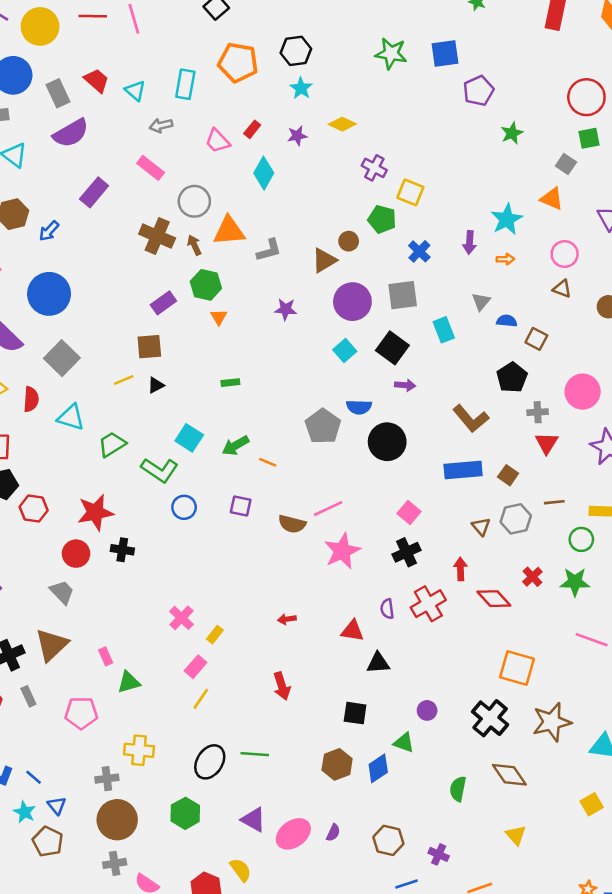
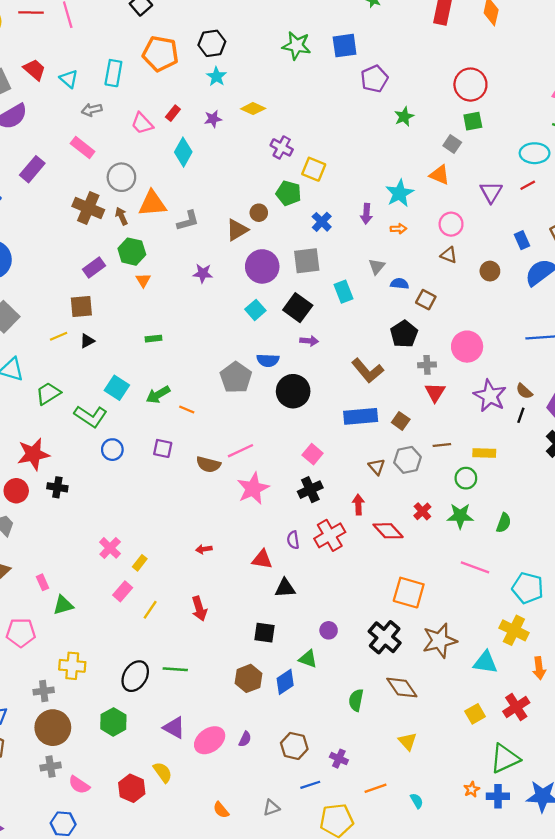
yellow line: (201, 699) -> (150, 610), moved

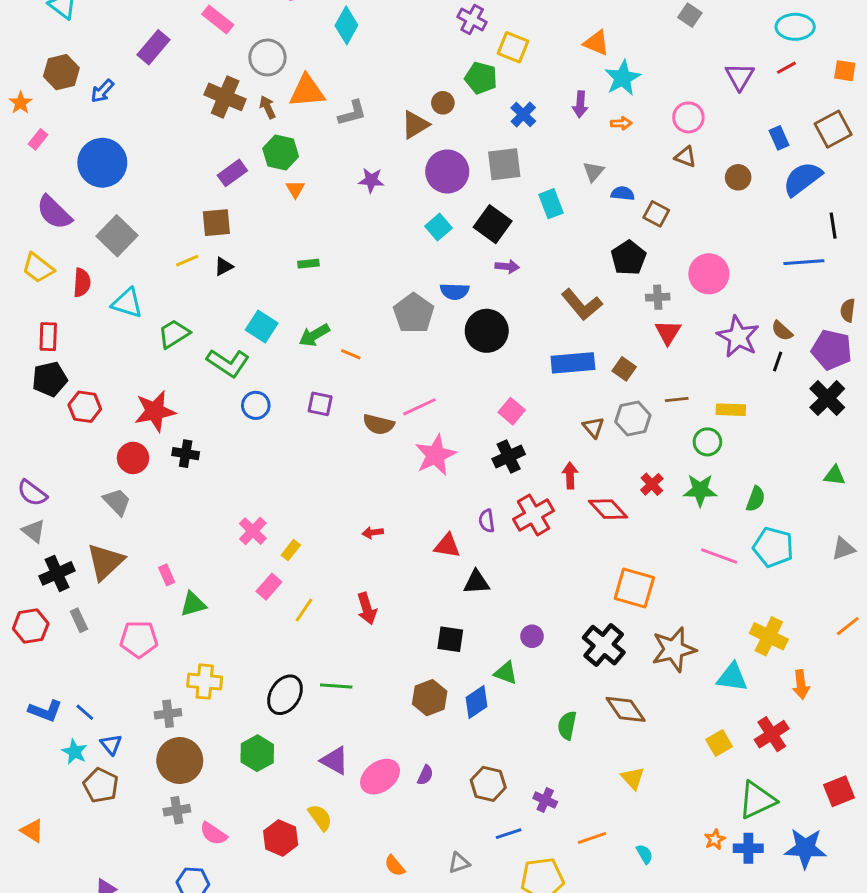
orange triangle: (440, 175) -> (596, 43), moved
cyan pentagon: (528, 588) -> (773, 547), moved

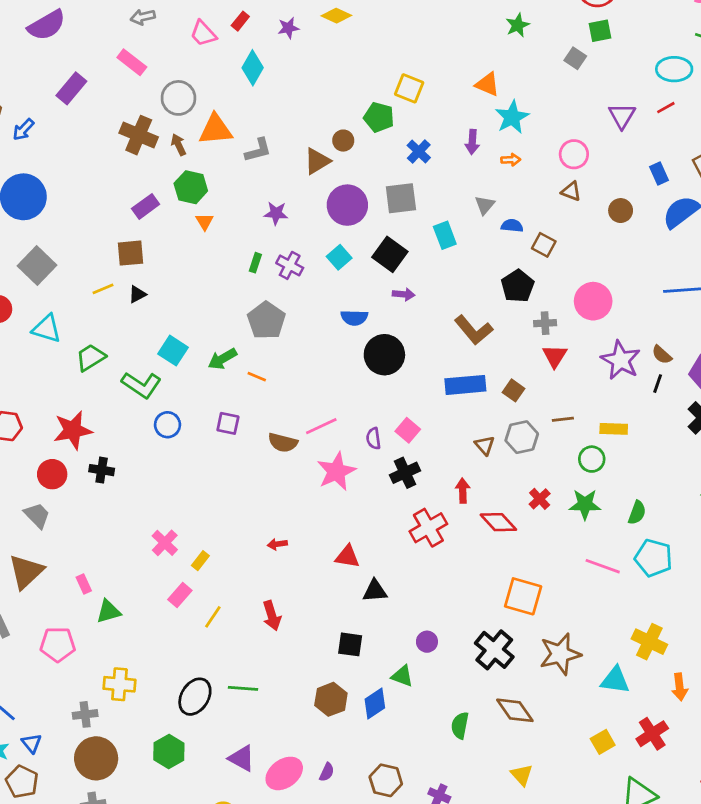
purple cross: (472, 19) -> (290, 265), moved
green rectangle: (308, 264) -> (255, 263), moved, turned -66
gray pentagon: (414, 313) -> (266, 320), moved
purple semicircle: (487, 521) -> (373, 438), moved

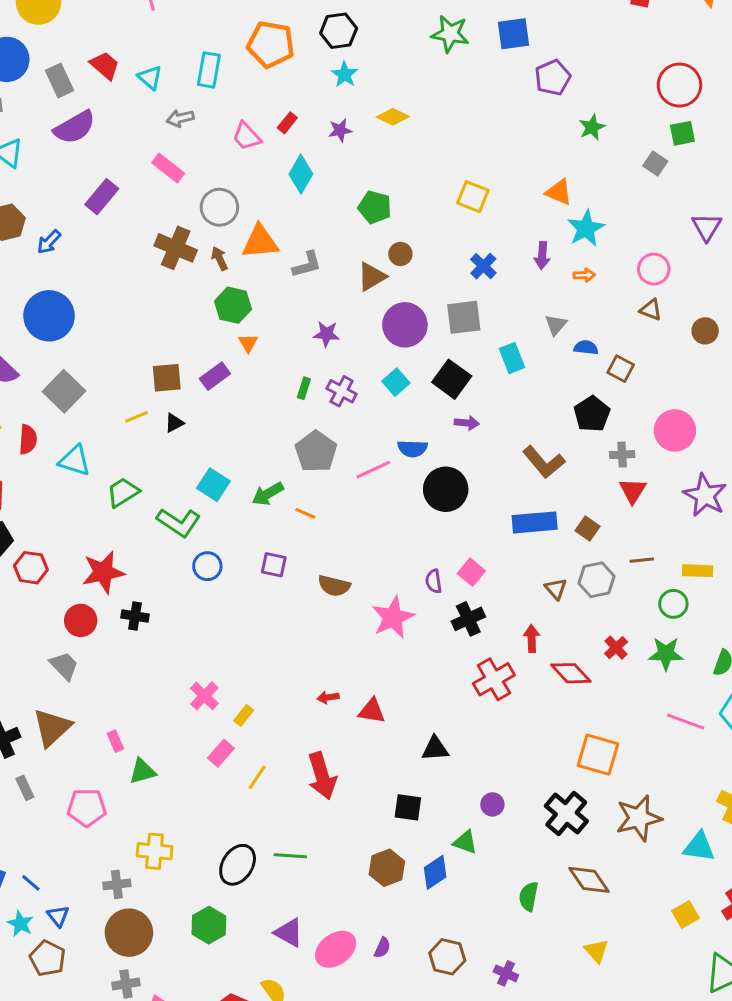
green pentagon: (379, 117) -> (375, 207), moved
purple rectangle: (146, 206) -> (215, 376), moved
pink line: (321, 426) -> (373, 470), moved
red triangle: (347, 557) -> (372, 711), moved
red arrow: (272, 616) -> (322, 776), size x1.4

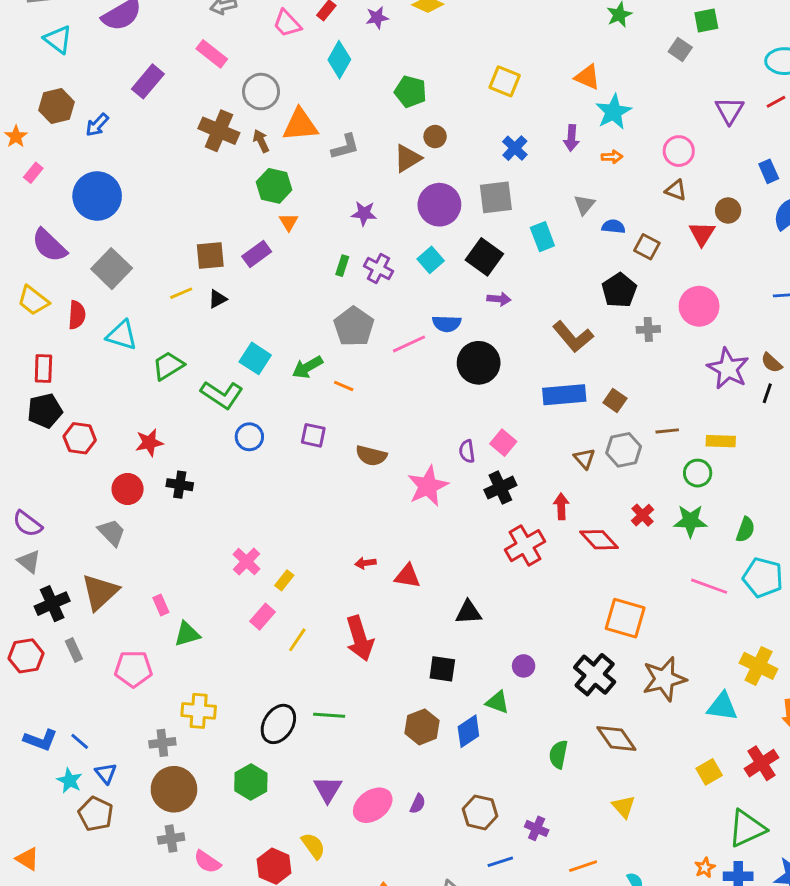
red triangle: (633, 491) -> (702, 234), moved
red star: (103, 572) -> (149, 443), size x0.7
purple triangle: (289, 933) -> (328, 789), turned 32

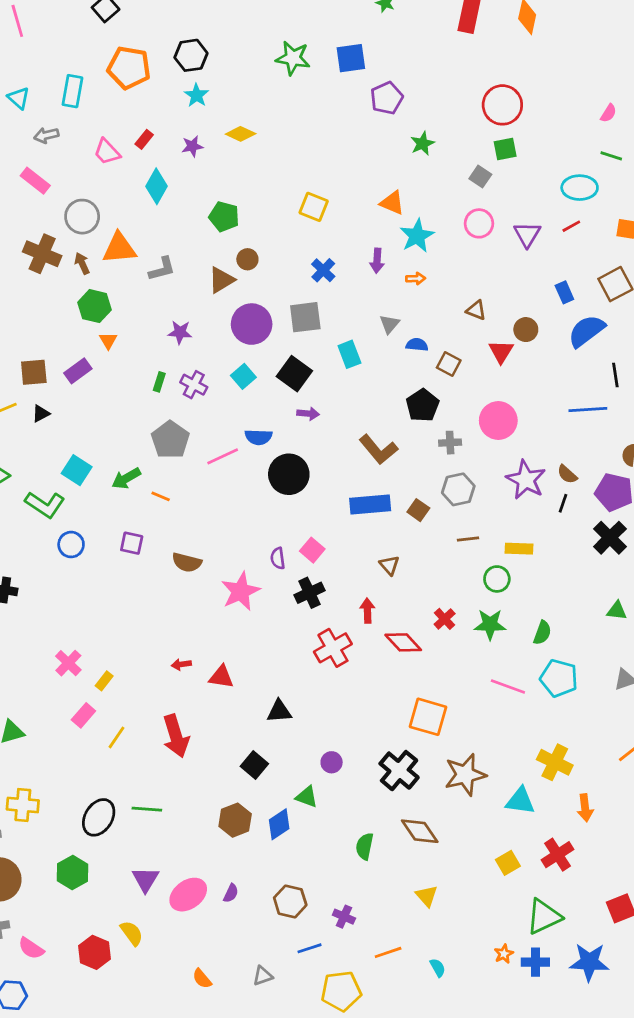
pink circle: (679, 151) -> (479, 223), moved
gray hexagon: (624, 450) -> (458, 489), moved
black square: (442, 669) -> (254, 765), turned 32

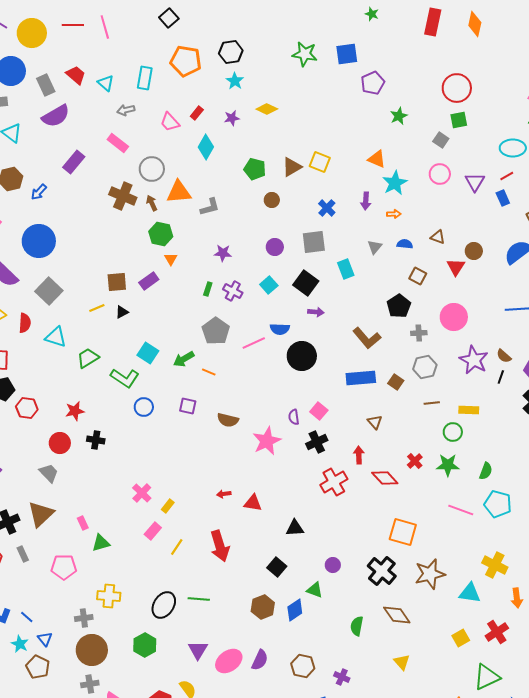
brown triangle: (221, 280) -> (292, 167), moved
blue rectangle: (564, 292) -> (503, 198), moved
purple circle: (252, 324) -> (275, 247), size x0.6
blue semicircle: (417, 345) -> (405, 244), moved
purple semicircle: (231, 893) -> (260, 660), size x1.5

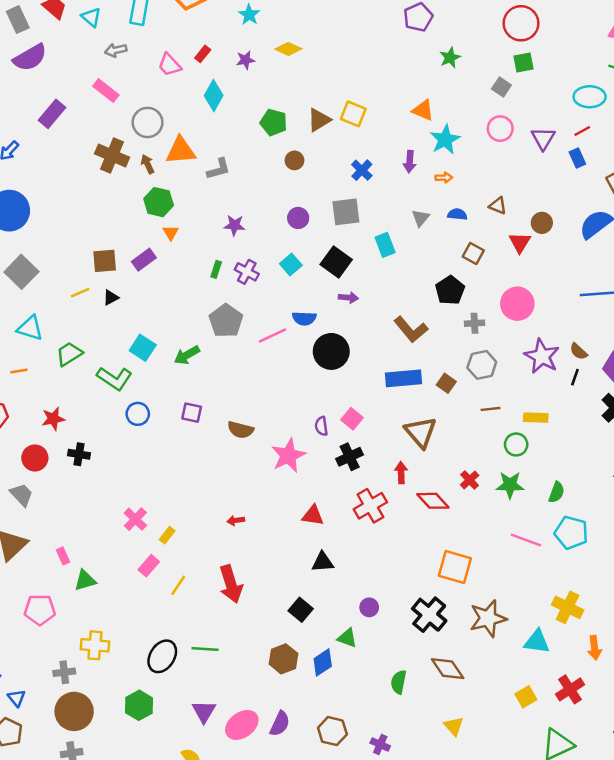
orange line: (209, 372) -> (19, 371), moved, turned -32
brown triangle: (375, 422) -> (421, 432), size x1.8
red triangle: (253, 503) -> (313, 516), moved

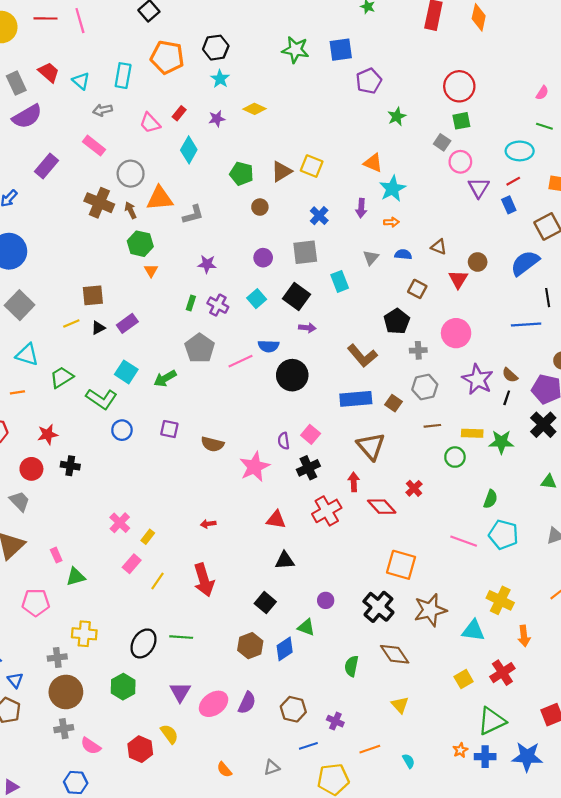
pink circle: (500, 129) -> (460, 162), moved
purple rectangle: (144, 260) -> (127, 323), moved
green star: (510, 485) -> (501, 442), moved

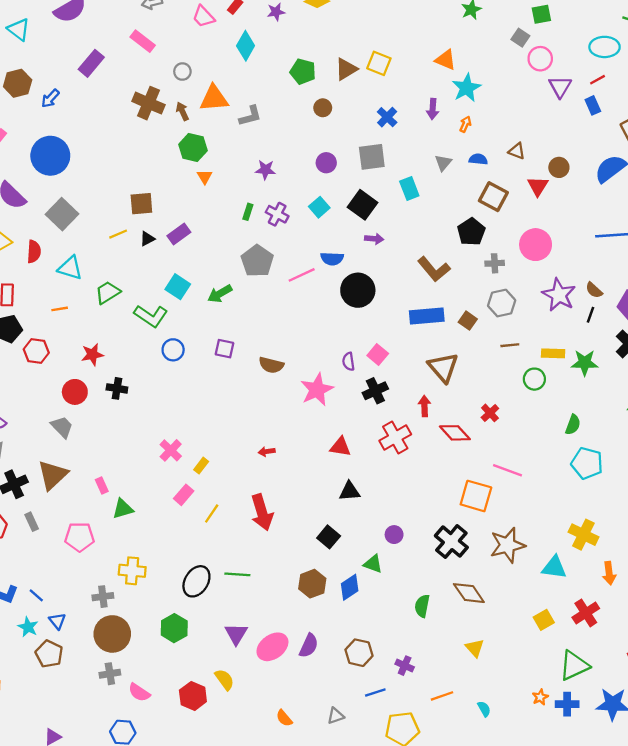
gray circle: (131, 174) -> (182, 72), size x0.6
orange arrow: (391, 222) -> (465, 124), turned -64
brown square: (417, 289) -> (493, 197), size x1.4
pink line: (464, 541) -> (507, 470), moved

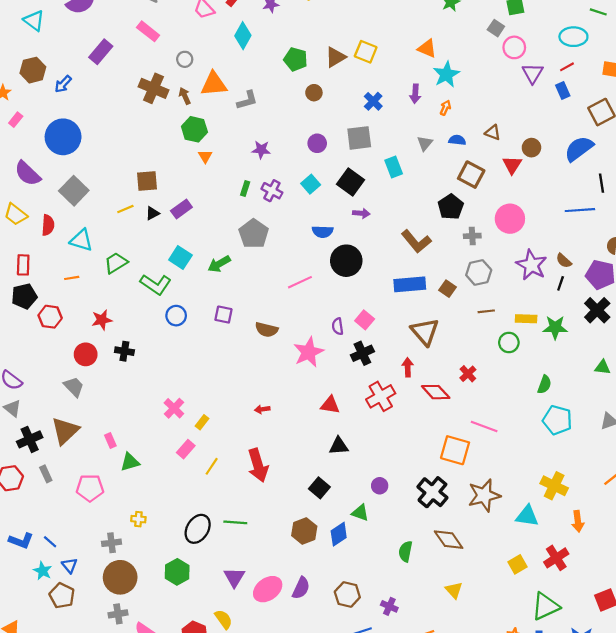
pink line: (302, 275) -> (300, 282), moved
yellow cross: (132, 571) -> (138, 519), size x0.6

